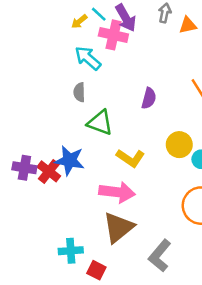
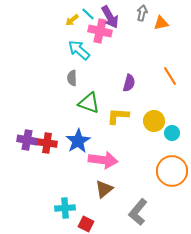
yellow L-shape: (130, 158) -> (118, 116), moved, turned 150
blue star: (70, 160) -> (78, 141), moved, turned 30
red cross: (49, 171) -> (47, 143), turned -30
brown triangle: (118, 228) -> (104, 189), size x0.7

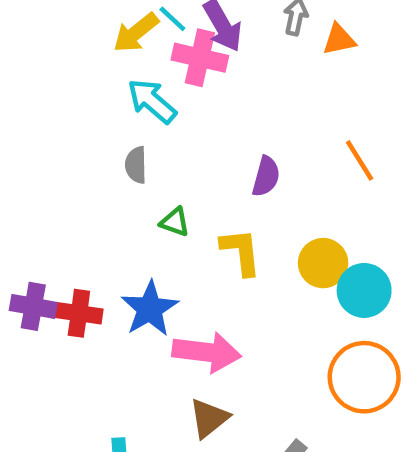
yellow arrow: (72, 20) -> (136, 33), size x1.5
green triangle: (89, 103) -> (175, 222), size x0.6
yellow L-shape: (118, 116) -> (241, 252), turned 80
cyan circle: (172, 133) -> (364, 290), size x1.5

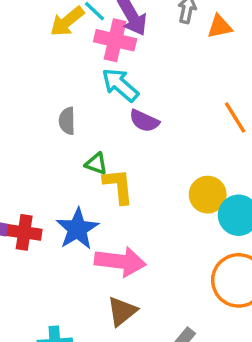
cyan arrow: (152, 101) -> (120, 85), moved
purple semicircle: (266, 176) -> (144, 121), moved, turned 100
yellow L-shape: (241, 252) -> (118, 186), moved

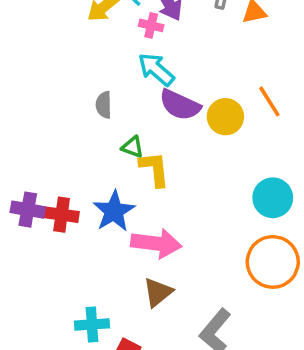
pink cross: (115, 40) -> (151, 25), size x0.6
purple semicircle: (144, 121) -> (180, 105), size x1.4
yellow circle: (208, 195) -> (225, 117), moved

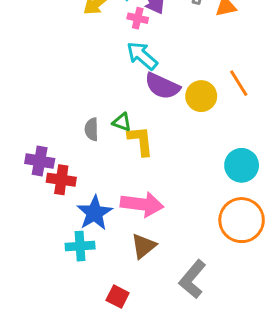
gray semicircle: (104, 105) -> (92, 129), moved
purple cross: (28, 210) -> (40, 161), moved
blue star: (114, 211) -> (94, 213), moved
cyan cross: (92, 324) -> (80, 246), moved

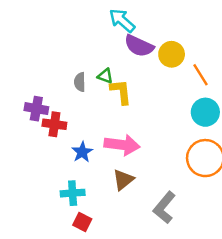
orange line: (239, 83) -> (200, 75), moved
blue star: (94, 213) -> (82, 152), size x0.7
cyan cross: (80, 246) -> (73, 193), moved
red square: (118, 297) -> (82, 222), moved

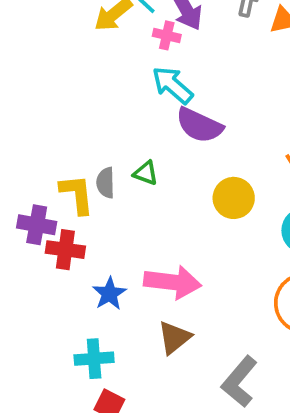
yellow circle: (172, 54) -> (234, 198), moved
yellow L-shape: (121, 92) -> (77, 194), moved

